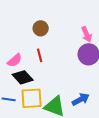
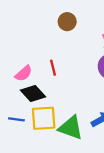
brown circle: (41, 28) -> (67, 22), moved

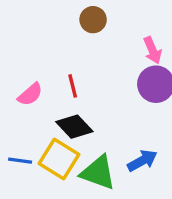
black diamond: (33, 94) -> (74, 127), moved
yellow square: (44, 118) -> (59, 159), turned 36

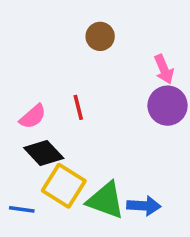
black diamond: (74, 127) -> (44, 153), moved
blue line: (20, 161) -> (22, 209), moved
blue arrow: (142, 161) -> (144, 206), moved, turned 32

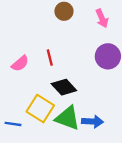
pink arrow: (164, 69) -> (102, 18), moved
black diamond: (44, 153) -> (64, 87), moved

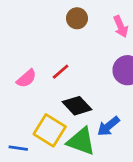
red line: (50, 58) -> (61, 72), turned 63
blue arrow: (92, 122) -> (108, 126), moved, turned 138

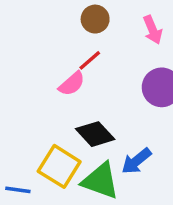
red line: (61, 72) -> (90, 60), moved
pink semicircle: (26, 78) -> (72, 84), moved

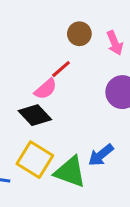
brown circle: (95, 19) -> (79, 34), moved
black diamond: (95, 134) -> (35, 115), moved

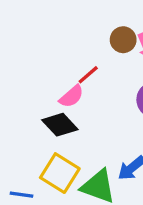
brown circle: (79, 34) -> (123, 40), moved

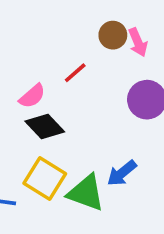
pink semicircle: (71, 96) -> (32, 96), moved

